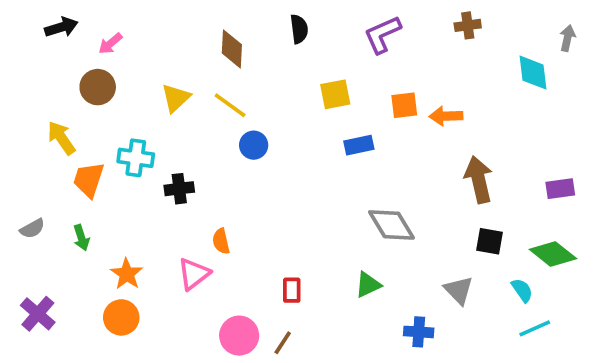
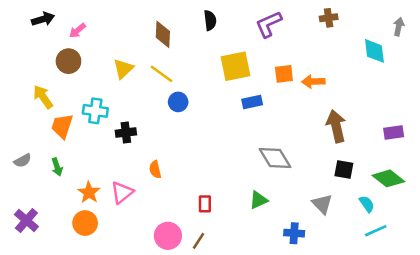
yellow square: (335, 94) -> (235, 66), size x1.4
pink triangle: (194, 274) -> (122, 192), moved

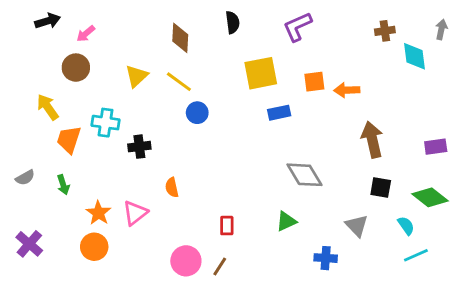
brown cross: (329, 18) -> (385, 31), moved

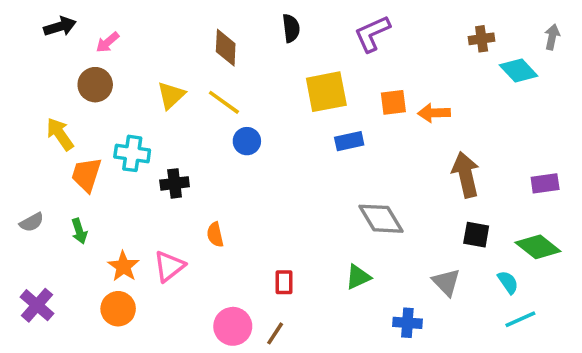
cyan diamond: (415, 56) -> (519, 71), turned -36

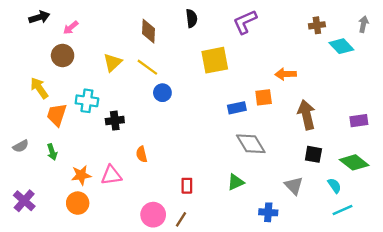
orange square: (393, 102) -> (264, 97), moved
blue rectangle: (349, 141) -> (237, 108), moved
orange star: (123, 266) -> (81, 175), turned 30
pink triangle: (169, 266) -> (111, 175), turned 30

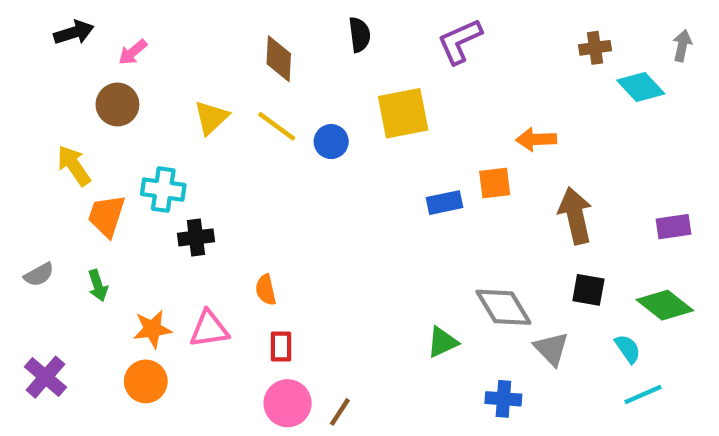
blue circle: (162, 93) -> (331, 142), moved
black cross: (115, 121) -> (196, 237), moved
gray diamond: (251, 144) -> (503, 307), moved
red rectangle: (187, 186) -> (281, 347), moved

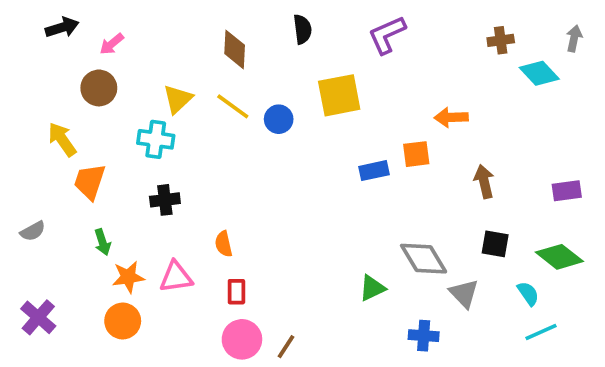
cyan cross: (163, 190) -> (156, 139), moved
brown arrow: (575, 216) -> (484, 182), size x0.7
green arrow: (98, 285) -> (103, 242), moved

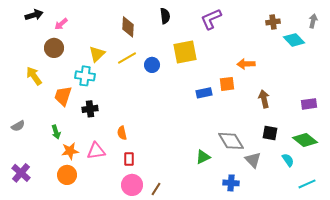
yellow line: (233, 106) -> (127, 58), turned -66
orange trapezoid: (90, 182) -> (63, 96), moved
cyan line: (541, 332) -> (307, 184), moved

